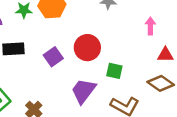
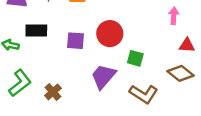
purple square: (53, 57) -> (75, 41), turned 36

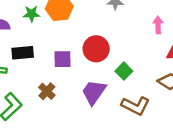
green square: (135, 58) -> (124, 71), turned 35
brown cross: (53, 92) -> (47, 91), moved

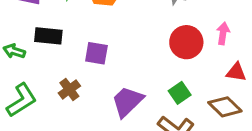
red circle: (96, 49) -> (186, 42), moved
green square: (124, 71) -> (180, 93), moved

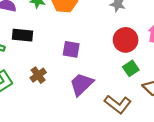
purple square: (96, 53) -> (71, 49), moved
green square: (180, 93) -> (131, 68), moved

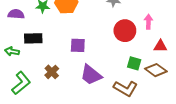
green square: (131, 68) -> (134, 63), moved, turned -32
purple trapezoid: (81, 84) -> (91, 75), turned -90

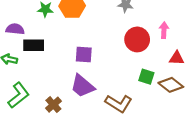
purple semicircle: (16, 14) -> (15, 29), moved
brown cross: (52, 72) -> (53, 105), moved
purple trapezoid: (91, 75) -> (83, 86), moved
brown L-shape: (125, 88) -> (119, 103), moved

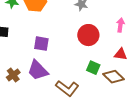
pink arrow: (164, 30) -> (120, 25), moved
brown cross: (53, 105) -> (13, 75), moved

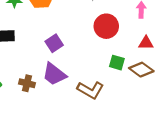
purple square: (41, 44) -> (54, 43), turned -35
brown cross: (13, 75) -> (27, 83), turned -32

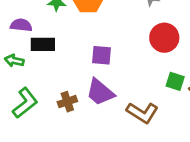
purple square: (54, 43) -> (102, 55), turned 36
brown cross: (27, 83) -> (67, 102), turned -35

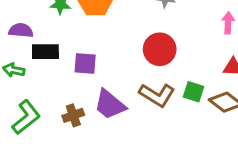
red circle: (164, 38) -> (160, 49), moved
purple square: (102, 55) -> (85, 63), moved
brown L-shape: (142, 113) -> (157, 95), moved

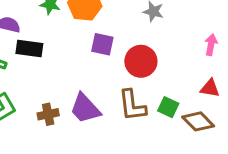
purple square: (85, 63) -> (102, 44), moved
brown L-shape: (157, 95) -> (132, 105), turned 44

